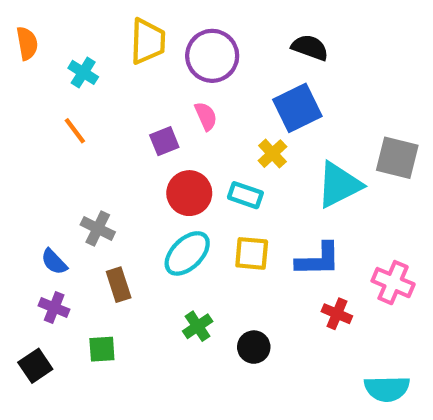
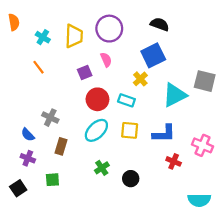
yellow trapezoid: (148, 41) -> (74, 36), moved
brown rectangle: (119, 285) -> (61, 146), turned 35

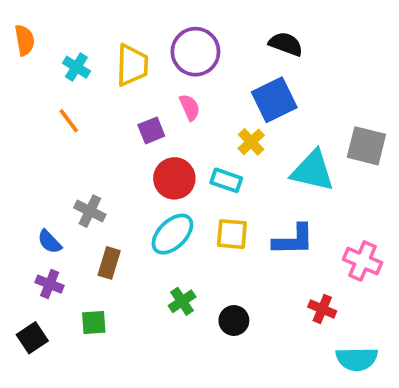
cyan triangle: (175, 95) -> (313, 171), turned 40
red cross: (174, 161) -> (322, 309), moved

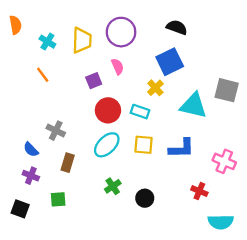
black square: (32, 338) -> (20, 209), turned -36

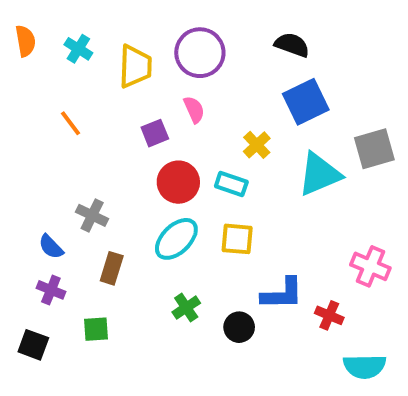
cyan cross: (47, 42) -> (78, 49), moved
blue square: (170, 62) -> (306, 102), moved
gray square: (227, 90) -> (374, 149), turned -30
cyan triangle: (193, 106) -> (319, 174), turned -36
blue L-shape: (182, 148) -> (282, 294), moved

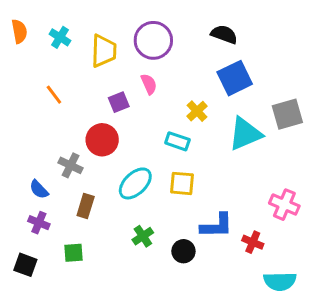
red circle: (178, 182) -> (102, 140), moved

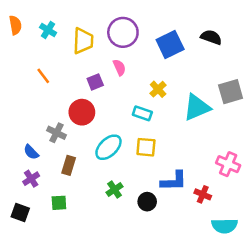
black semicircle: (224, 34) -> (211, 37), moved
blue square: (235, 78) -> (170, 44), moved
purple cross: (39, 223) -> (31, 179), turned 35

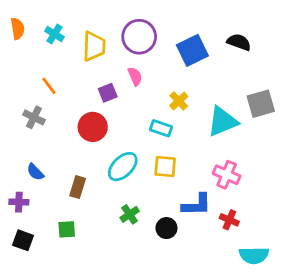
gray cross: (56, 133) -> (34, 117), moved
pink cross: (228, 164) -> (227, 175), moved
purple cross: (31, 179) -> (19, 202), moved, turned 35

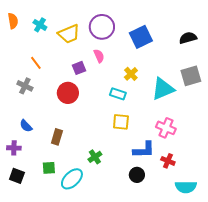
black semicircle: (239, 42) -> (188, 38), moved, turned -36
yellow trapezoid: (94, 46) -> (69, 34), turned 65
cyan ellipse: (123, 167) -> (72, 179), moved
black circle: (166, 228) -> (137, 175), moved

